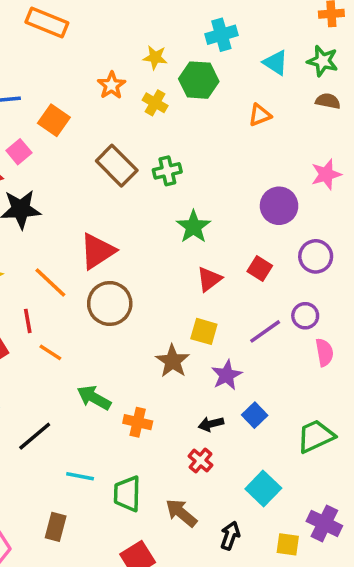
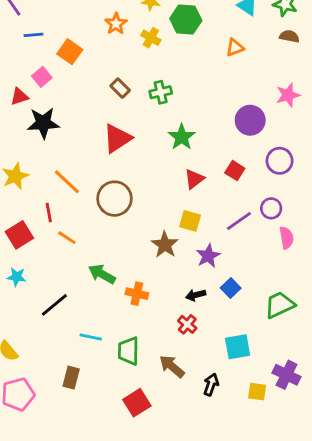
brown rectangle: (117, 166) -> (120, 88), size x0.6
red triangle: (98, 251) -> (117, 138), moved
cyan square: (263, 489) -> (238, 347), turned 36

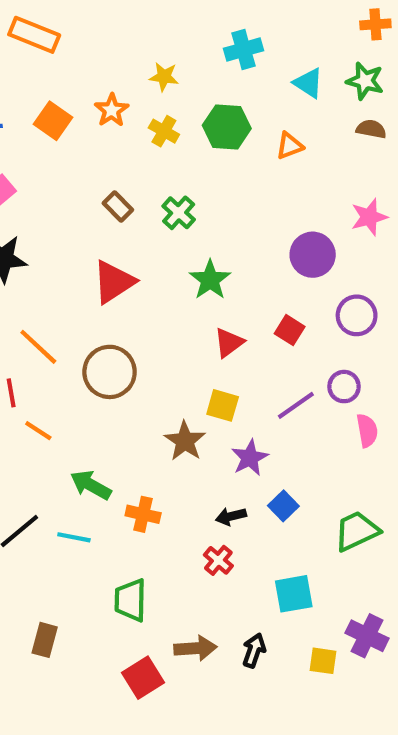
green hexagon: (186, 20) -> (227, 127), moved
orange square: (70, 52) -> (53, 121), moved
green cross: (161, 92) -> (179, 213), turned -35
cyan line: (91, 337) -> (74, 537), moved
brown arrow: (172, 366) -> (195, 648), moved, turned 136

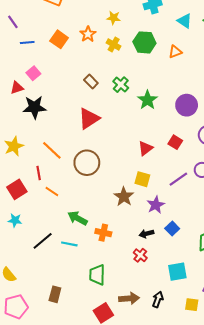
green star: (210, 280) -> (147, 100), moved

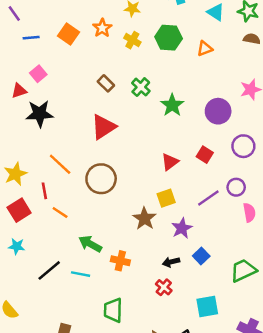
yellow star: (14, 146) -> (15, 174), moved
yellow square: (142, 179) -> (166, 198), turned -35

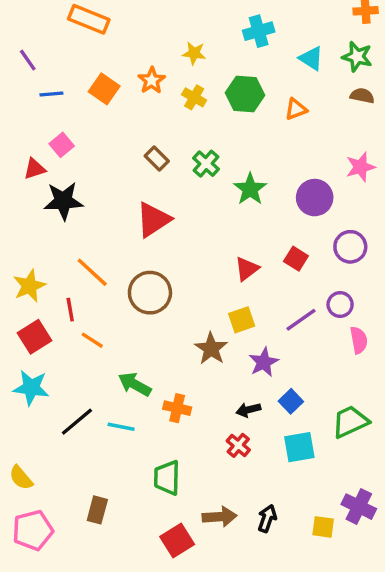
cyan star: (17, 246) -> (31, 388), size x1.5
cyan square: (207, 307) -> (299, 447), moved

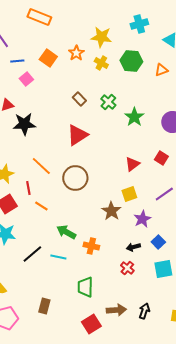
yellow star: (194, 53) -> (101, 37), size x1.5
pink square: (62, 145) -> (26, 79), moved

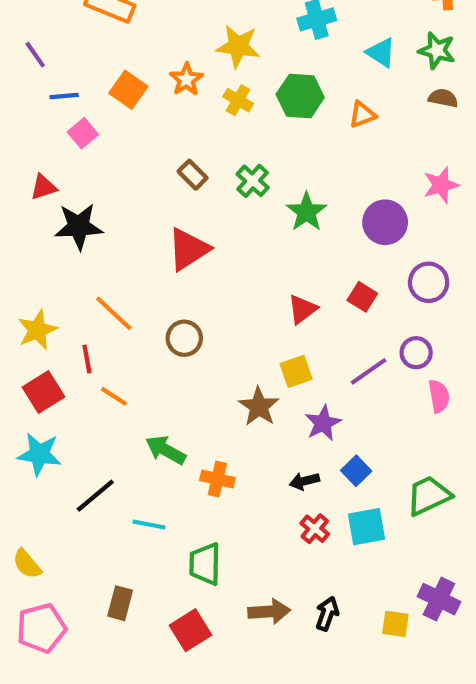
brown circle: (75, 178) -> (184, 338), size x0.7
cyan line: (58, 257) -> (149, 525), moved
red cross: (127, 268) -> (315, 529), moved
red square: (91, 324) -> (190, 630), moved

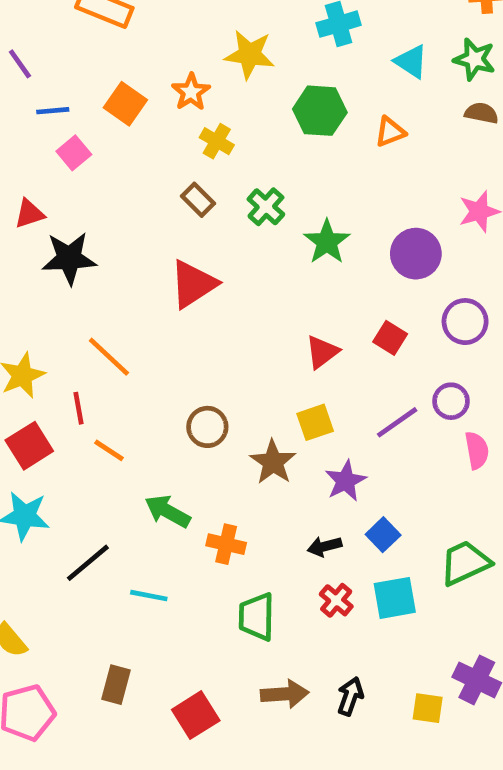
yellow cross: (238, 100) -> (217, 141), moved
brown circle: (184, 338) -> (207, 427), moved
green trapezoid: (205, 564) -> (257, 617), moved

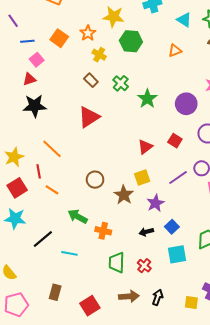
green hexagon: (320, 111) -> (131, 41), moved
red triangle: (29, 214) -> (29, 79), moved
red cross: (336, 600) -> (144, 266), moved

